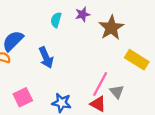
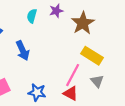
yellow rectangle: (137, 60) -> (92, 56), moved
gray triangle: (117, 92) -> (97, 81), moved

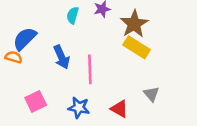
yellow rectangle: (92, 56) -> (137, 47), moved
pink line: (73, 75) -> (90, 69), moved, turned -30

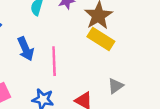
gray triangle: (151, 94) -> (116, 86), turned 35

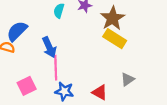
pink line: (54, 61) -> (56, 68), moved

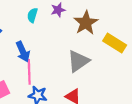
yellow rectangle: (115, 39) -> (115, 43), moved
gray triangle: (128, 79) -> (78, 61), moved, size x1.6

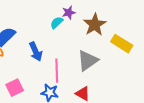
cyan semicircle: (32, 15) -> (57, 23), moved, turned 32
pink line: (29, 72) -> (57, 71), moved

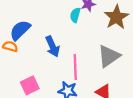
cyan semicircle: (57, 23) -> (75, 15), turned -32

